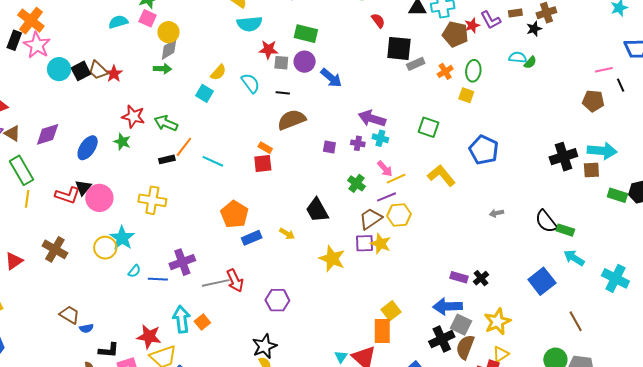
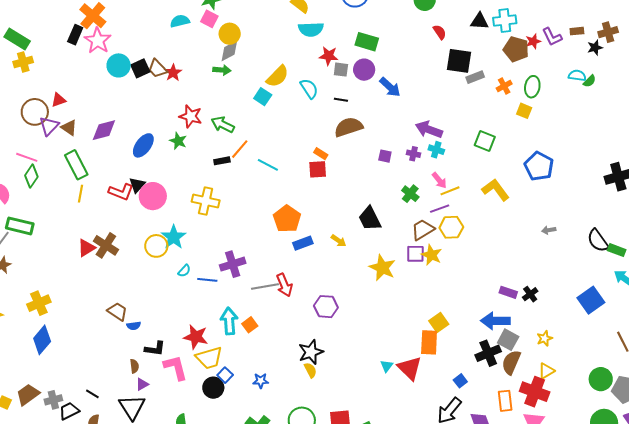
yellow semicircle: (218, 72) -> (277, 76), size x1.4
red triangle: (14, 261) -> (86, 248), moved
yellow star: (497, 322) -> (545, 338), size x0.6

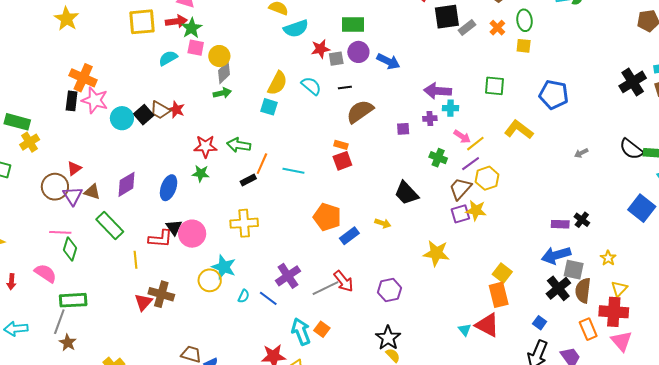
yellow line: (80, 194) -> (136, 260), moved
yellow star: (382, 268) -> (436, 253), moved
blue line: (207, 280) -> (268, 298), turned 48

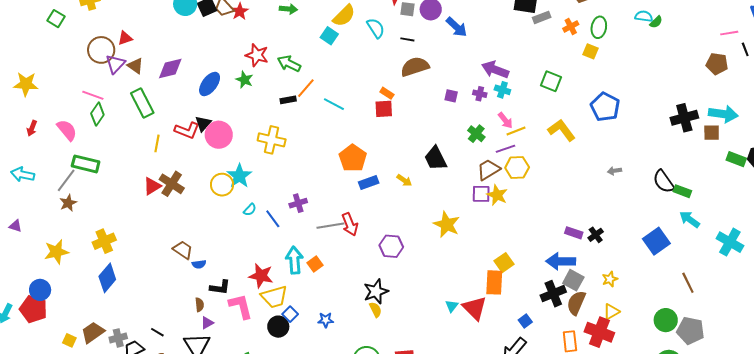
purple cross: (288, 276) -> (298, 203), size x0.7

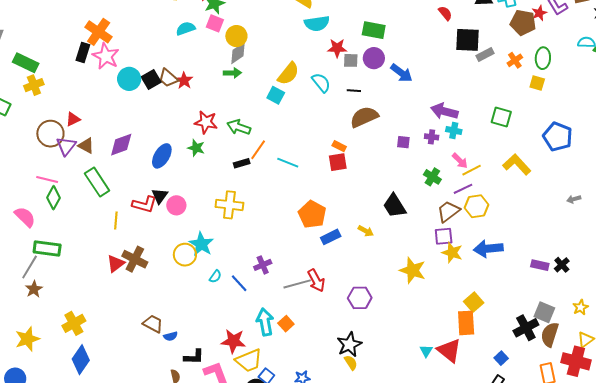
pink circle: (219, 135) -> (176, 205), size x0.7
yellow star: (497, 195) -> (452, 253), moved
blue arrow: (561, 261) -> (488, 249), moved

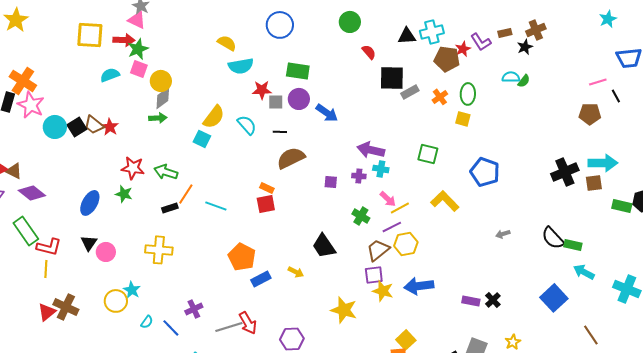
purple diamond: (121, 145) -> (32, 193), moved, turned 60
brown triangle: (86, 146) -> (14, 171), moved
red L-shape: (144, 204) -> (49, 247), moved
cyan star: (201, 244) -> (132, 290), size x0.7

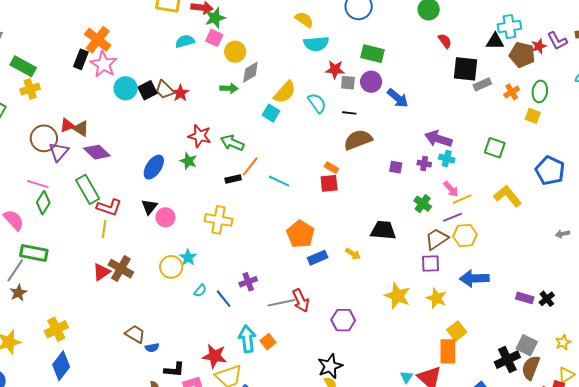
black triangle: (407, 36) -> (495, 41), moved
gray diamond: (163, 98) -> (250, 72), moved
black trapezoid: (324, 246) -> (383, 230), turned 124
yellow star: (383, 291) -> (436, 298), moved

